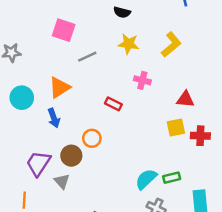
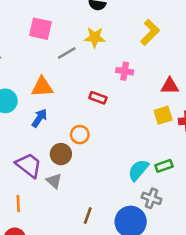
yellow star: (128, 44) -> (95, 37), moved
orange triangle: (59, 87) -> (42, 87), turned 35
blue arrow: (54, 118) -> (39, 118), turned -120
purple trapezoid: (38, 163) -> (29, 165), turned 100

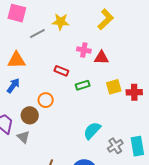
red triangle: (170, 86) -> (101, 58), moved
green rectangle: (164, 166) -> (83, 85), moved
gray cross: (151, 198) -> (115, 146), moved, turned 35

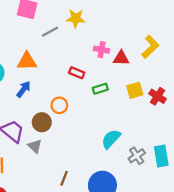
yellow L-shape: (106, 19) -> (150, 47), moved
red cross: (134, 92) -> (158, 96), turned 35

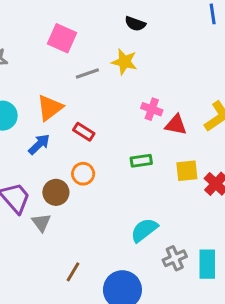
orange triangle: (27, 61) -> (50, 108), turned -45
red rectangle: (77, 73) -> (84, 132), moved

